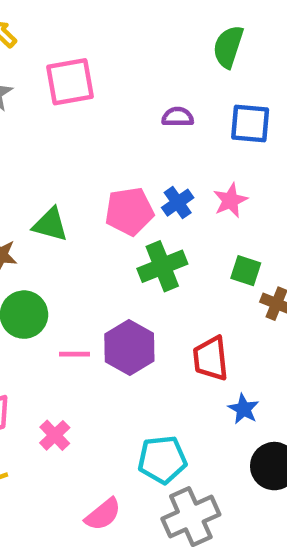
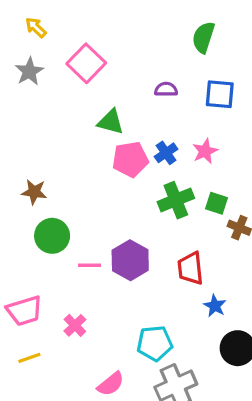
pink square: (70, 82) -> (86, 63), turned -36
green triangle: (50, 225) -> (111, 122), moved
green cross: (162, 266) -> (176, 200), moved

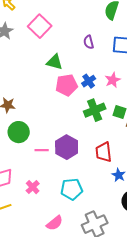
purple semicircle: (166, 89) -> (89, 42), turned -104
cyan pentagon: (155, 343) -> (72, 189), moved

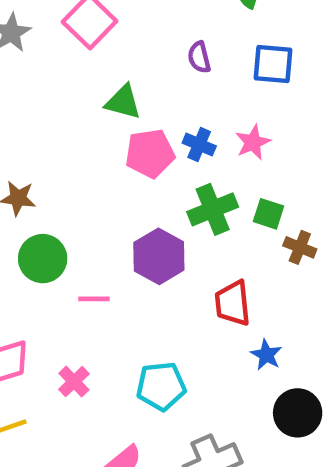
blue cross: (89, 81) -> (199, 145), turned -32
purple hexagon: (67, 147) -> (159, 256), moved

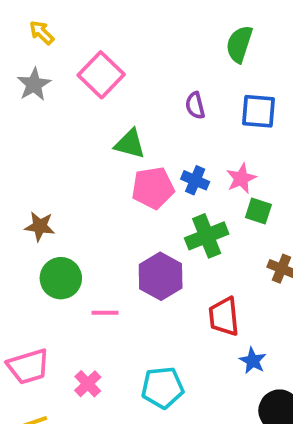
green square: (269, 214) -> (258, 211), moved

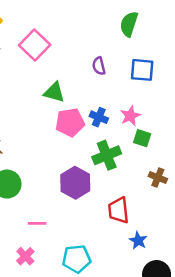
pink line: (105, 313) -> (37, 223), moved

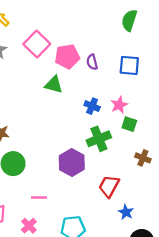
green semicircle: (129, 24) -> (129, 20), moved
pink pentagon: (70, 122) -> (67, 56), moved
red trapezoid: (118, 210) -> (109, 186), turned 35

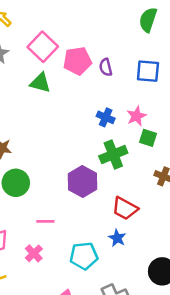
green triangle: (54, 85) -> (40, 83), moved
red trapezoid: (109, 186) -> (125, 208), turned -90
blue star: (126, 212) -> (117, 238), moved

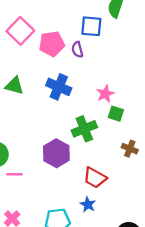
blue square: (148, 71) -> (91, 26), moved
green triangle: (40, 83) -> (14, 86), moved
blue cross: (106, 117) -> (59, 87), moved, size x1.5
pink line: (45, 221) -> (14, 174), moved

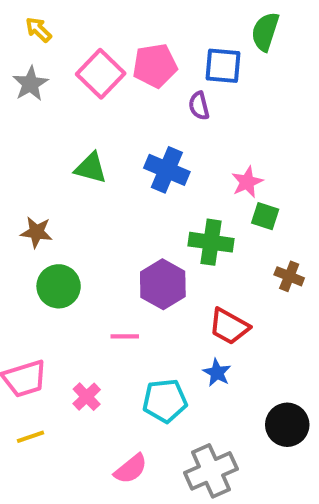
pink pentagon: (52, 44) -> (155, 66), moved
green cross: (84, 129) -> (211, 242), turned 30
pink line: (14, 174) -> (125, 336), moved

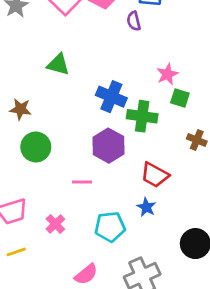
blue cross: (167, 170) -> (111, 97), moved

